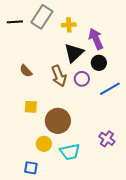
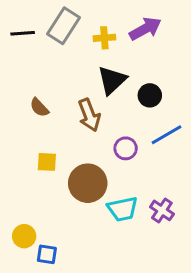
purple arrow: (96, 39) -> (145, 29), moved, turned 85
purple circle: (82, 79) -> (126, 148), moved
yellow circle: (44, 144) -> (24, 236), moved
cyan trapezoid: (70, 152) -> (123, 209), moved

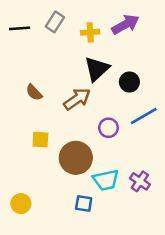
gray rectangle: (64, 26) -> (55, 22), size x0.7
brown arrow: (89, 115) -> (77, 99), turned -104
blue square: (47, 254) -> (84, 204), moved

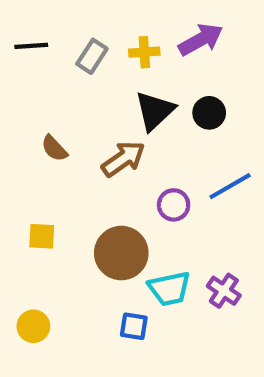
gray rectangle: (55, 22) -> (92, 56), moved
black circle: (129, 82) -> (209, 113), moved
yellow square: (40, 140) -> (42, 236), moved

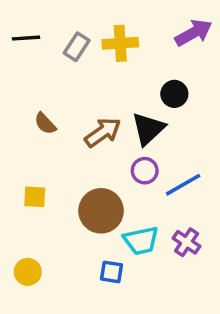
purple arrow: (201, 40) -> (194, 33), moved
yellow cross: (144, 52) -> (120, 43), size x1.4
black triangle: (155, 111) -> (148, 129), moved
blue line: (230, 186) -> (183, 185), moved

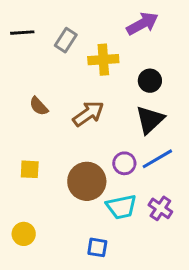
purple arrow: (194, 33) -> (142, 24), moved
yellow cross: (120, 43) -> (103, 60), moved
black triangle: (148, 129) -> (150, 120), moved
purple circle: (145, 171) -> (124, 163), moved
blue square: (112, 272) -> (97, 247), moved

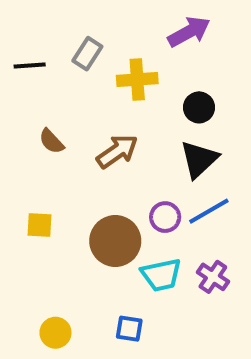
black line: (22, 33) -> (30, 66), moved
yellow circle: (24, 234) -> (55, 333), moved

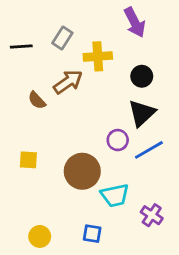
purple arrow: (189, 32) -> (135, 22), turned 92
brown arrow: (117, 151) -> (68, 82), moved
purple circle: (165, 217) -> (118, 140), moved
purple cross: (213, 277) -> (152, 215), moved

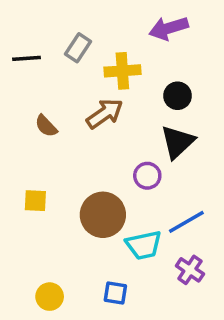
purple arrow: (135, 22) -> (169, 28), turned 100
brown arrow: (68, 82) -> (105, 114), moved
blue line: (149, 150) -> (186, 222), moved

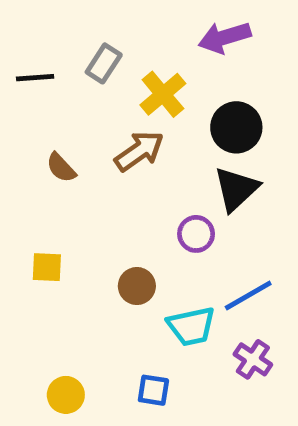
yellow cross: (122, 71) -> (163, 94), turned -36
black circle: (178, 96) -> (236, 127), size x1.4
brown circle: (103, 215) -> (137, 286), size x0.6

